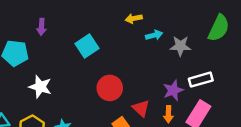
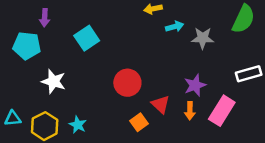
purple arrow: (41, 27) -> (45, 18), moved
cyan square: (87, 46) -> (87, 38), moved
white rectangle: (201, 80) -> (249, 74), moved

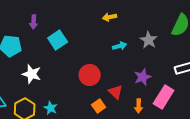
purple arrow: (45, 18) -> (34, 22), moved
cyan arrow: (175, 27) -> (120, 46), moved
gray star: (203, 38) -> (149, 40), turned 30
orange arrow: (190, 111) -> (139, 106), moved

